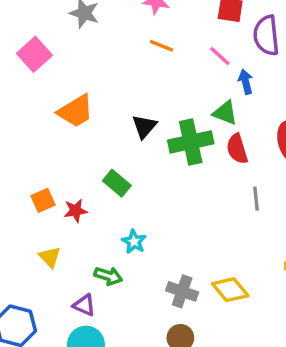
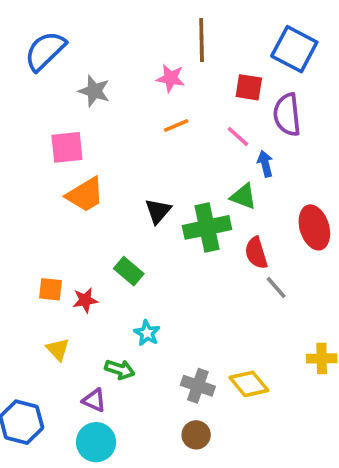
orange line: (161, 46) -> (176, 126), turned -45
pink square: (34, 54) -> (67, 147), moved, turned 36
red semicircle: (237, 149) -> (256, 253), moved
gray line: (256, 199) -> (276, 287), turned -35
orange square: (43, 200) -> (51, 289), turned 30

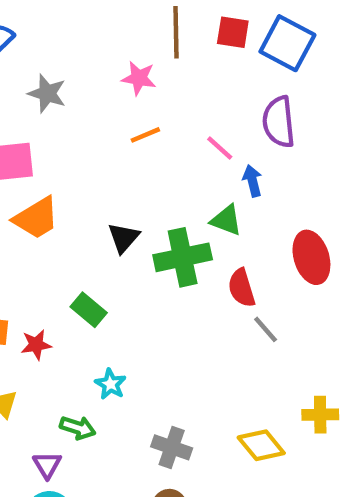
red square: (249, 87) -> (233, 32), moved
yellow diamond: (249, 384) -> (261, 445), moved
purple triangle: (94, 400) -> (47, 465), turned 35

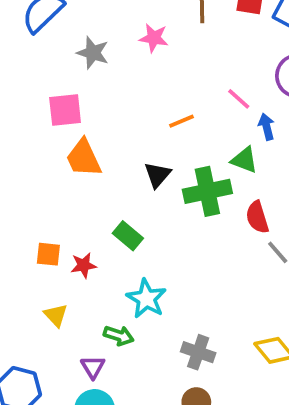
pink star: (139, 78) -> (154, 38), moved
orange line: (145, 135) -> (182, 121), moved
orange trapezoid: (36, 218) -> (84, 158), turned 96
cyan star: (110, 384) -> (146, 299), size x1.5

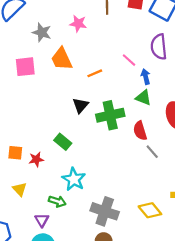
orange trapezoid: (84, 158) -> (62, 59), moved
green triangle: (244, 160) -> (143, 98), moved
gray cross: (198, 352) -> (105, 211), size x1.4

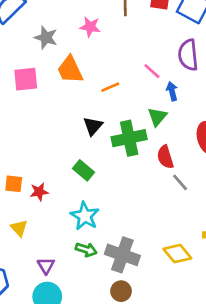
green triangle: (143, 98) -> (157, 117), moved, turned 49
green rectangle: (63, 142) -> (83, 170), moved
green arrow: (57, 201) -> (86, 250), moved

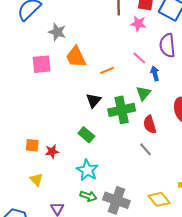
pink star: (90, 27) -> (138, 24), moved
gray line: (180, 182) -> (146, 149), moved

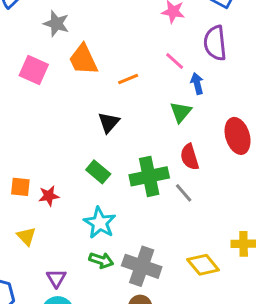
pink square: (42, 64) -> (34, 70), turned 30
green cross: (122, 110) -> (149, 176), moved

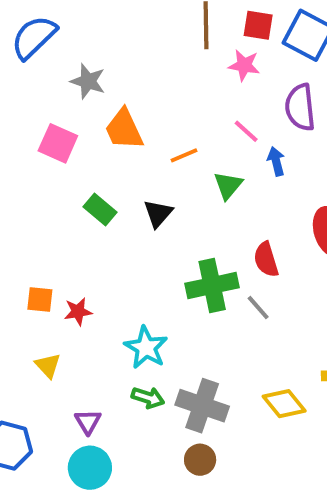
green triangle: (181, 112) -> (228, 185), moved
green rectangle: (98, 172) -> (100, 209), moved

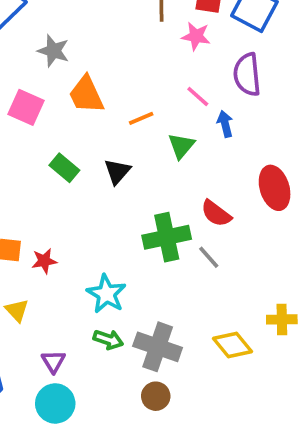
red semicircle: (266, 259) -> (216, 213), turned -36

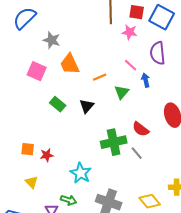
green arrow: (108, 340) -> (69, 200), moved

